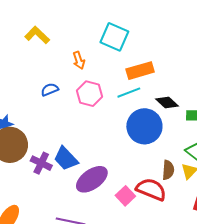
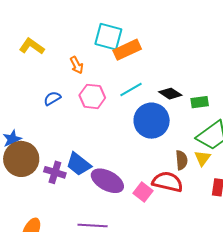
orange rectangle: (140, 71) -> (127, 50), moved
purple ellipse: (92, 179) -> (107, 181), turned 72

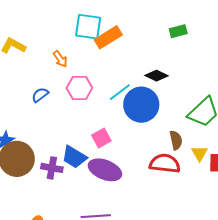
cyan line: (131, 90) -> (120, 92), moved
green rectangle: (200, 102) -> (178, 31), moved
yellow triangle: (202, 158) -> (200, 153), moved
pink square: (143, 192) -> (101, 138), moved, turned 30

